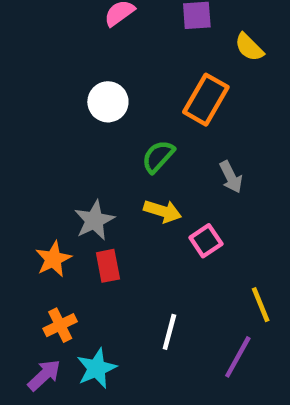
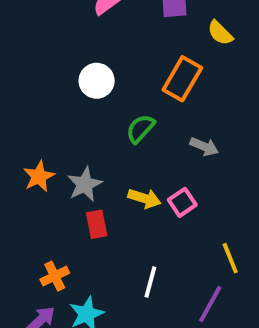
gray arrow: (231, 177) -> (204, 147), turned -40
yellow arrow: (163, 211) -> (144, 198), moved
orange star: (53, 259) -> (39, 176), moved

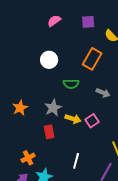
green semicircle: (140, 129) -> (71, 84), turned -133
gray star: (85, 184) -> (53, 108), moved

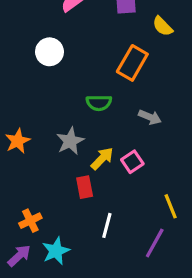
white circle: (49, 60) -> (49, 52), moved
yellow arrow: (73, 119) -> (102, 159), turned -63
red rectangle: (49, 132) -> (85, 187), moved

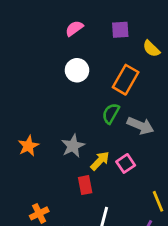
white circle: (49, 52) -> (77, 70), moved
green semicircle: (99, 103) -> (111, 113), moved, turned 120
gray arrow: (150, 117) -> (140, 126), size x1.4

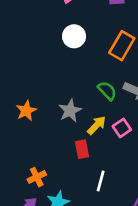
green semicircle: (111, 113) -> (107, 91), moved, turned 108

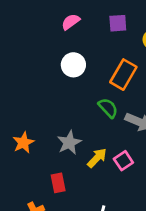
green semicircle: (107, 91) -> (108, 108), moved
red rectangle: (82, 149) -> (58, 183), moved

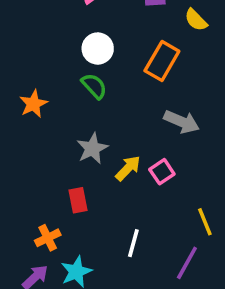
green semicircle: (108, 108) -> (94, 86), moved
orange star: (23, 143) -> (33, 104), moved

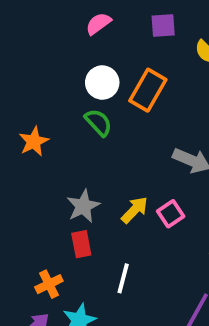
orange rectangle: (162, 61) -> (148, 90), moved
gray star: (92, 148) -> (83, 206), moved
white line: (133, 243) -> (123, 278), moved

